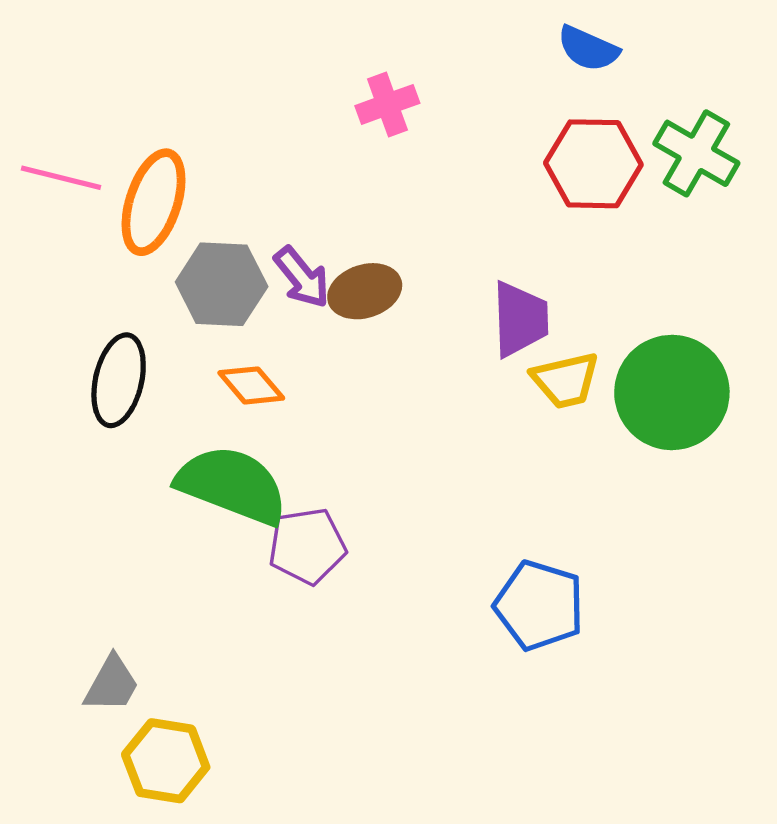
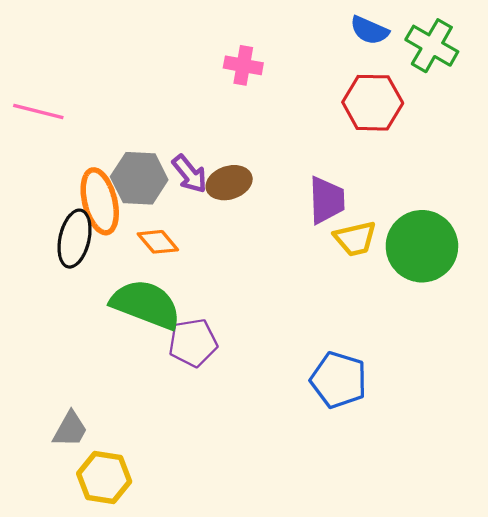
pink cross: (387, 104) -> (243, 65), turned 30
green cross: (696, 153) -> (432, 46), moved
orange ellipse: (154, 202) -> (100, 201), moved, turned -32

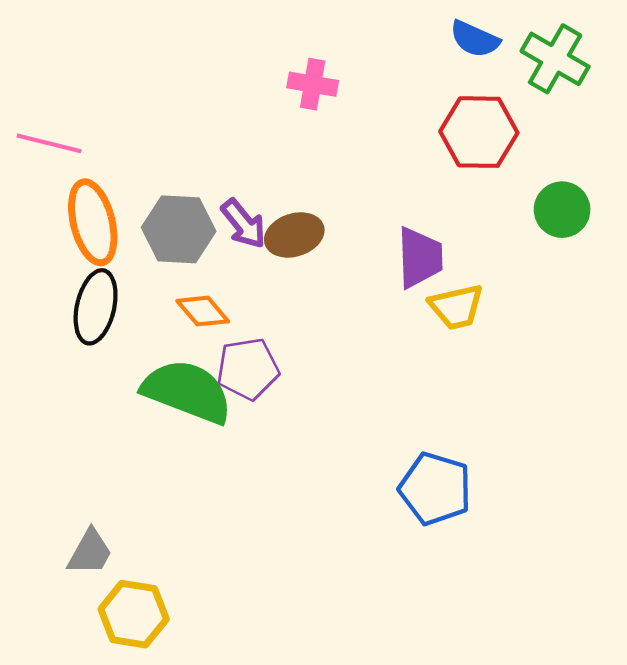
orange ellipse: (100, 201) -> (93, 222), moved
green circle: (422, 246) -> (562, 210), moved, size x0.6
purple pentagon: (193, 343) -> (248, 369), moved

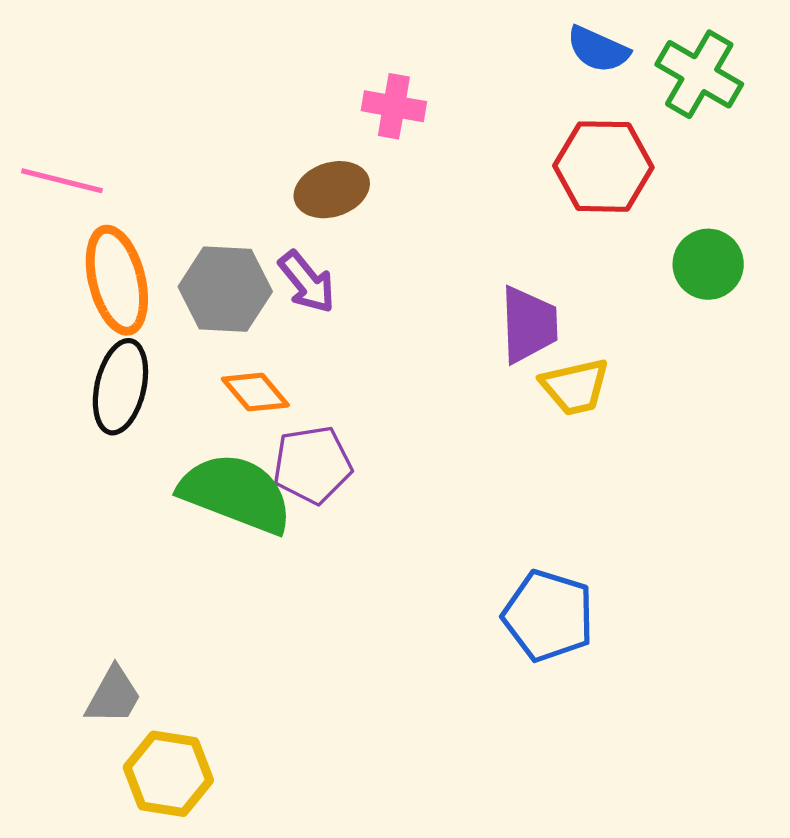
brown ellipse: (294, 235) -> (332, 190), moved

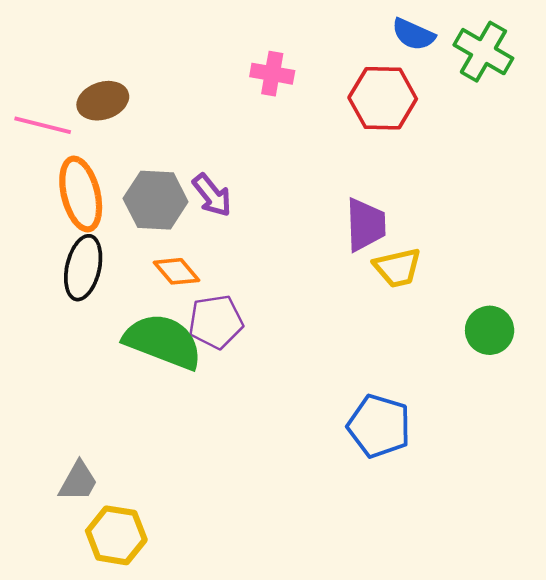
red hexagon: (603, 167) -> (383, 98), moved
brown ellipse: (332, 190) -> (103, 101), moved
green circle: (708, 264) -> (490, 330), moved

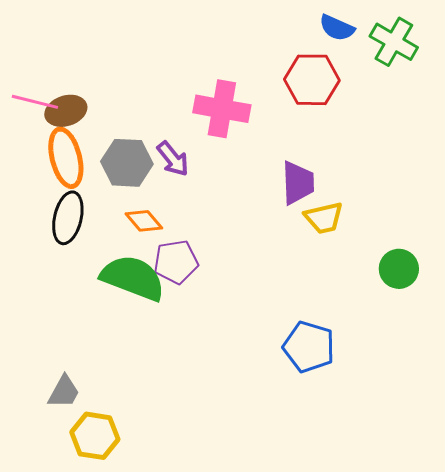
pink cross: (272, 74) -> (222, 109), moved, size x1.6
brown ellipse: (103, 101) -> (66, 111), moved

